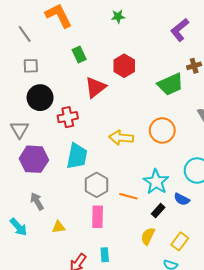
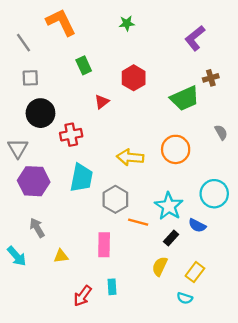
red triangle: (95, 87) -> (102, 102), size x0.6
gray hexagon: (97, 185) -> (115, 199), moved

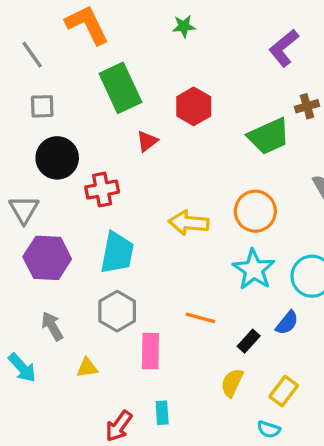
green rectangle: (84, 65) -> (120, 88), size x1.8
gray hexagon: (115, 199) -> (117, 311), moved
cyan star: (169, 206) -> (254, 269), moved
blue semicircle: (197, 225) -> (287, 323), turned -78

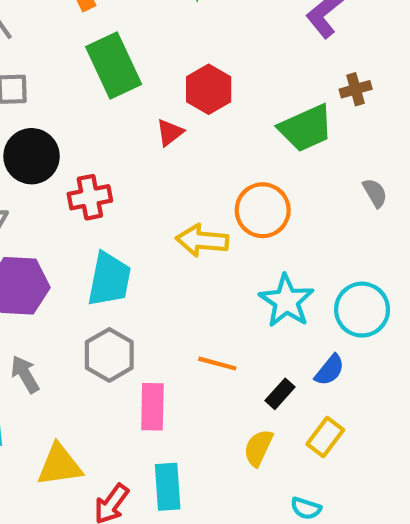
red triangle: (147, 141) -> (170, 132), moved
orange circle: (255, 211) -> (263, 210), moved
yellow triangle: (87, 368) -> (60, 465), moved, size x1.6
yellow rectangle: (284, 391) -> (325, 437), moved
cyan rectangle: (162, 413) -> (168, 487), size x1.5

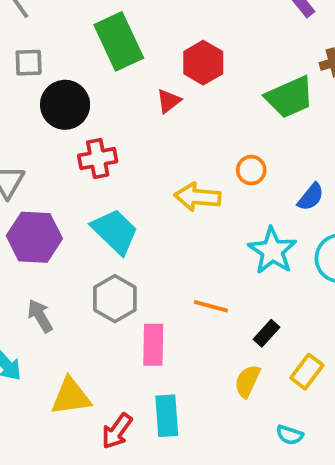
black circle: (32, 156) -> (65, 105), moved
orange circle: (263, 210) -> (251, 170), size x0.6
cyan trapezoid: (109, 279) -> (115, 231), turned -57
blue semicircle: (330, 370) -> (311, 197), moved

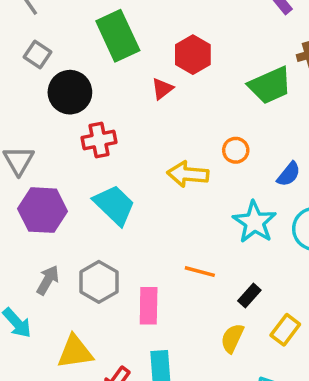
gray square: (29, 63) -> (37, 55), turned 36
gray hexagon: (115, 299) -> (99, 282), moved
gray arrow: (40, 316) -> (48, 280), turned 60

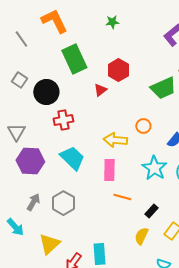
gray square: (37, 55) -> (19, 80), moved
pink rectangle: (149, 306) -> (109, 170), moved
yellow triangle: (75, 352) -> (49, 244), turned -35

